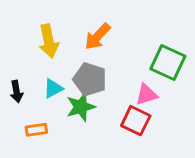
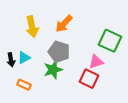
cyan triangle: (53, 88) -> (24, 58), moved
orange rectangle: (36, 130) -> (24, 85), turned 32

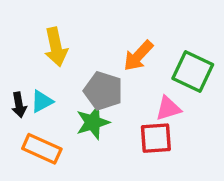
orange arrow: (64, 24) -> (138, 56), moved
red square: (89, 79) -> (156, 138), turned -30
orange rectangle: (24, 85) -> (42, 149), size x1.5

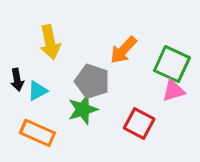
black arrow: (19, 105) -> (17, 80), moved
pink triangle: (168, 108) -> (173, 91), moved
red square: (156, 138) -> (139, 124), turned 32

